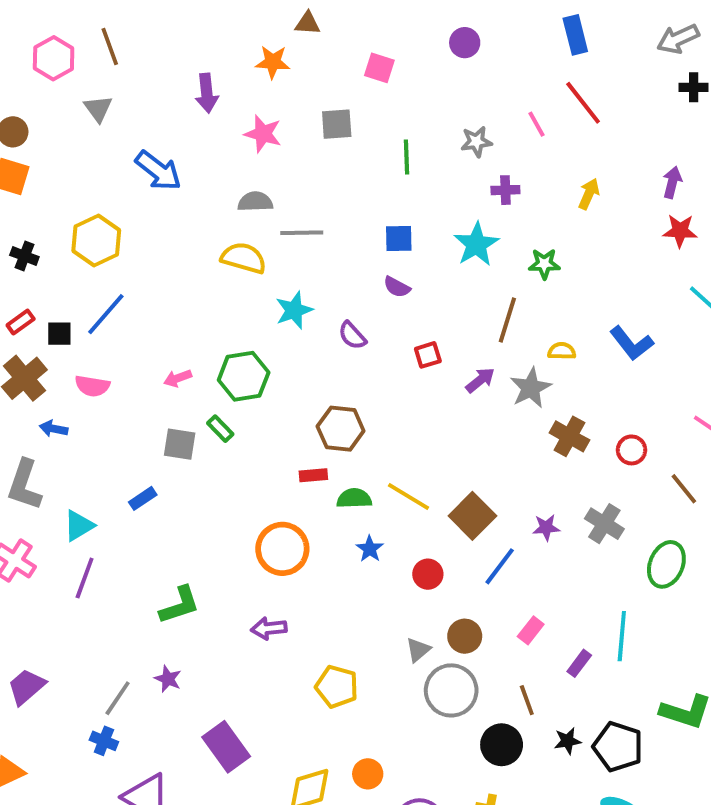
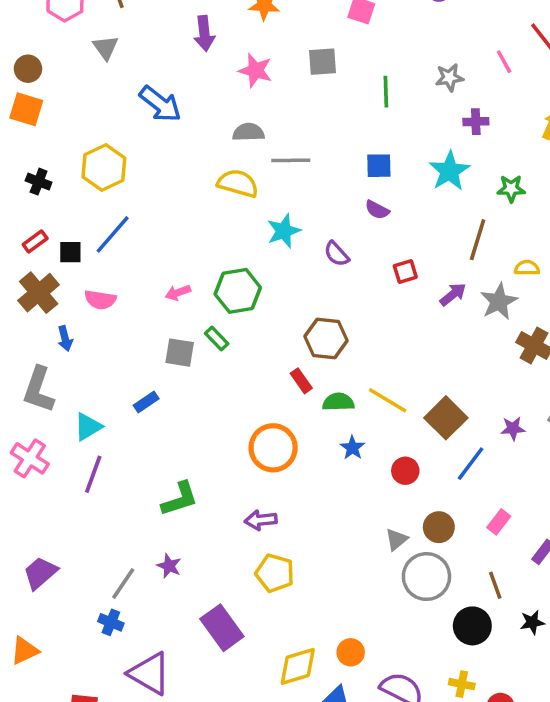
blue arrow: (54, 429) -> (65, 338), turned -115
red rectangle: (313, 475) -> (301, 381), turned 60
yellow pentagon: (337, 687) -> (275, 573), moved

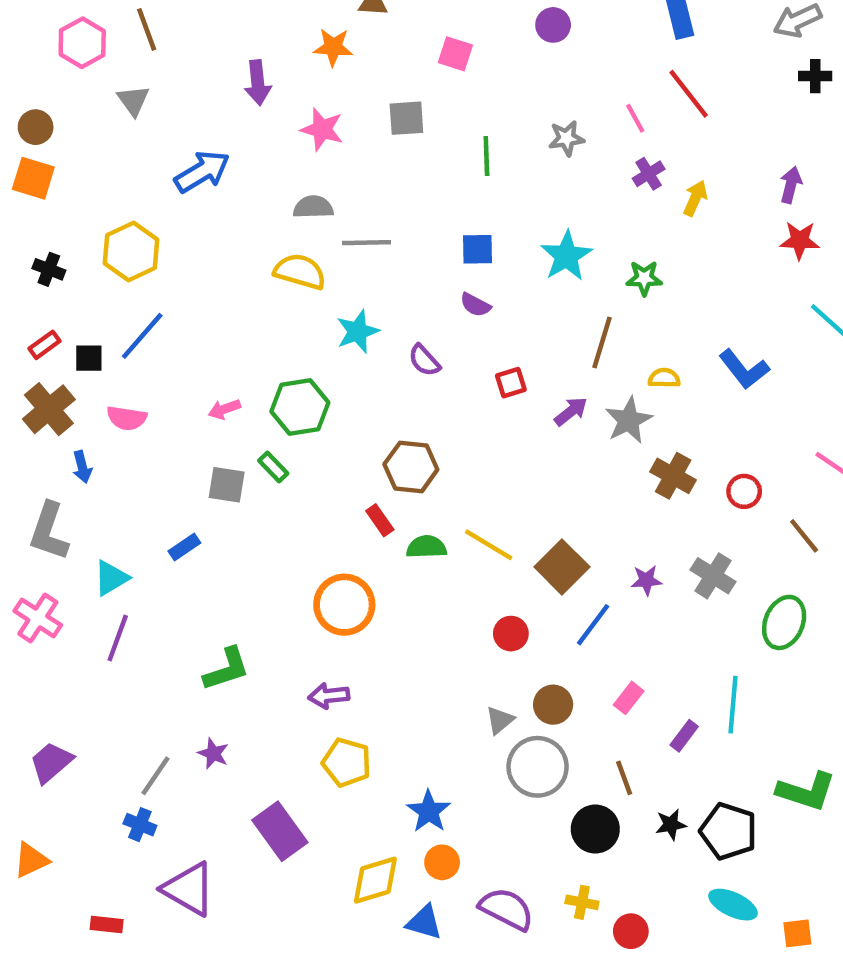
blue arrow: (160, 104) -> (202, 172), turned -69
purple cross: (476, 122) -> (649, 174), moved, turned -30
blue star: (352, 448) -> (429, 811), moved, size x1.4

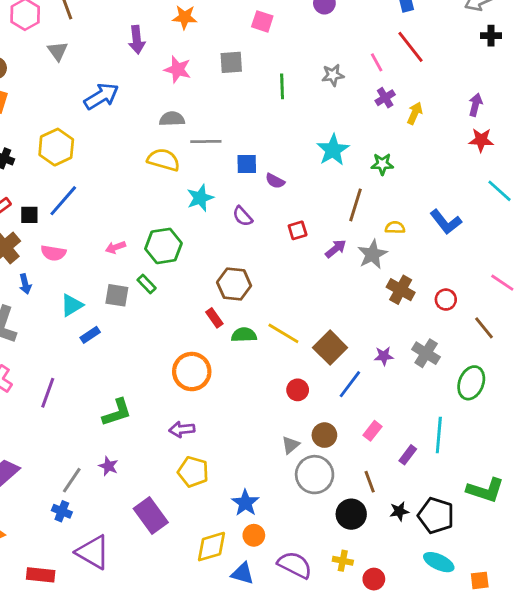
blue square: (478, 249) -> (247, 164), moved
cyan triangle: (111, 578) -> (72, 305), moved
red rectangle: (107, 925) -> (41, 575), size x1.4

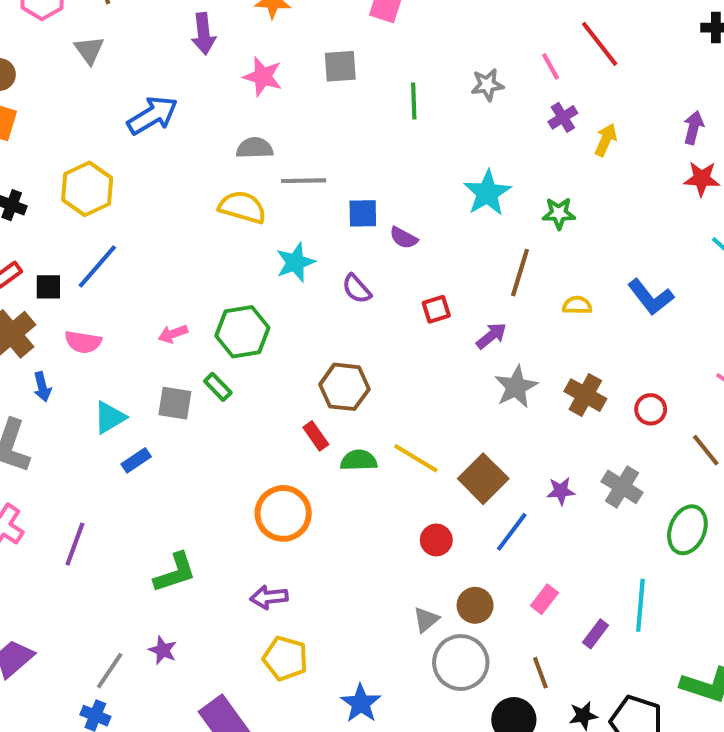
gray star: (372, 254) -> (516, 387), moved

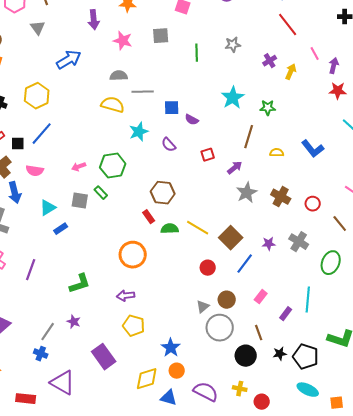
pink line: (551, 66) -> (315, 54), moved
blue arrow: (42, 387) -> (15, 193), size x1.5

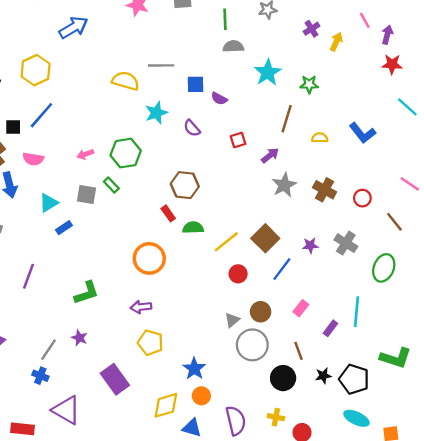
gray semicircle: (119, 76) -> (233, 46), moved
yellow line: (198, 228) -> (226, 242), moved, turned -70
purple semicircle: (206, 392) -> (236, 421), turned 50

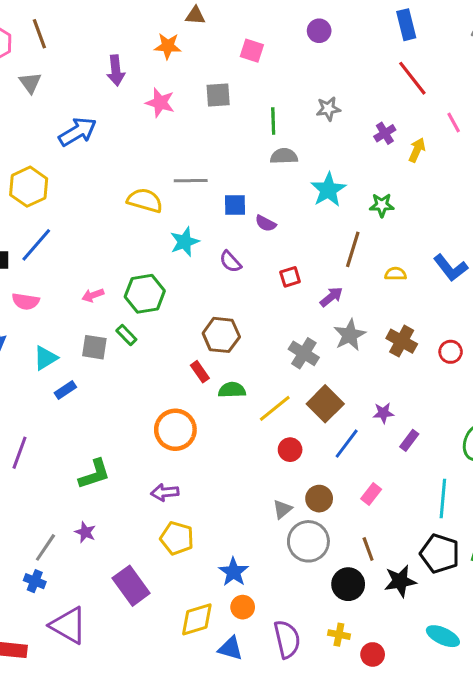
gray cross: (346, 243) -> (304, 353), moved
purple rectangle: (330, 328) -> (409, 440), moved
black star: (323, 376) -> (400, 581), size x1.5
black pentagon: (354, 379) -> (440, 554), moved

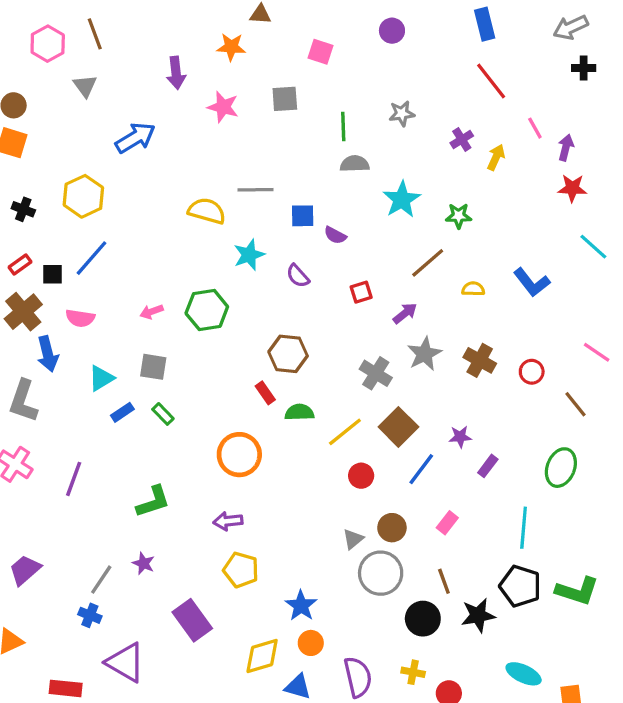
brown line: (353, 249) -> (428, 263), turned 32
green rectangle: (126, 335) -> (163, 414), moved

